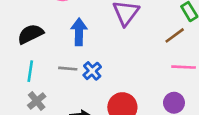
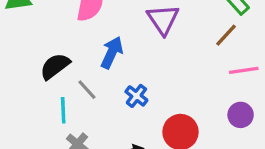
blue arrow: (79, 32) -> (112, 53), turned 35
gray line: (68, 69) -> (87, 90), moved, turned 54

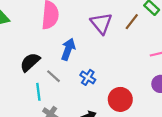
brown line: (226, 35) -> (132, 22), moved

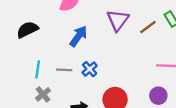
black semicircle: (30, 62) -> (27, 30), moved
gray line: (53, 76) -> (64, 70), moved, turned -56

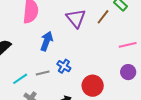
cyan line: (38, 69) -> (20, 79), turned 63

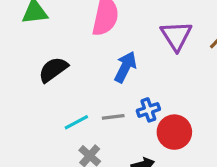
blue cross: (64, 66) -> (148, 110), turned 32
red circle: (93, 86) -> (174, 132), moved

